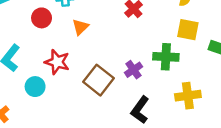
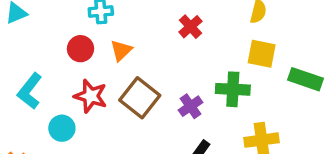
red circle: (42, 18) -> (81, 49), moved
brown square: (99, 80) -> (140, 98), moved

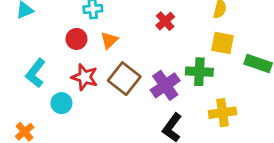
purple cross: (190, 106) -> (165, 85), size x1.5

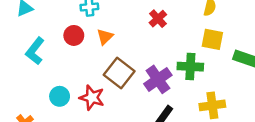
cyan L-shape: (36, 73) -> (35, 51), moved
red star: (85, 77) -> (92, 98), moved

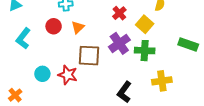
yellow square: (212, 39) -> (145, 24), moved, turned 30
brown square: (119, 73) -> (89, 56), turned -35
purple cross: (158, 79) -> (119, 43), moved

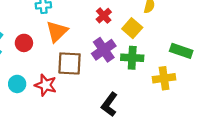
red circle: (54, 26) -> (24, 43), moved
orange triangle: (78, 27) -> (57, 32), size x1.5
yellow cross: (162, 81) -> (164, 78), moved

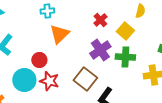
red circle: (24, 43) -> (39, 60), moved
brown square: (70, 63) -> (85, 79), moved, turned 35
cyan circle: (17, 84) -> (24, 80), size x1.5

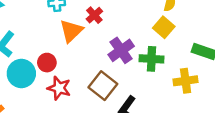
red cross: (100, 20) -> (94, 15), moved
yellow square: (125, 31) -> (164, 27), moved
cyan circle: (24, 80) -> (21, 73), moved

